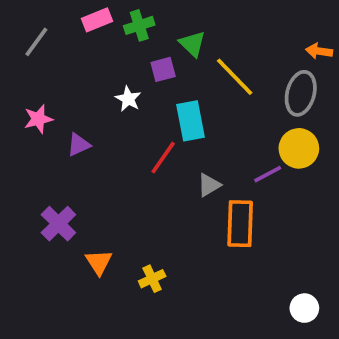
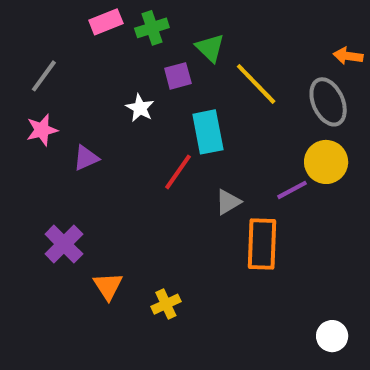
gray line: (36, 42) -> (44, 76), moved
gray ellipse: (301, 93) -> (328, 102), turned -39

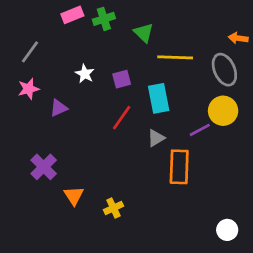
purple square: (178, 76) -> (122, 79), moved
yellow line: (256, 84) -> (175, 57), turned -44
white star: (140, 108) -> (85, 74), moved
cyan rectangle: (208, 132) -> (159, 98), moved

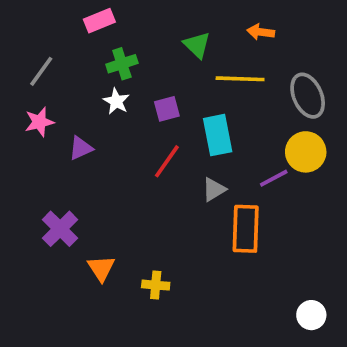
green cross: (104, 19) -> (122, 64), moved
orange arrow: (238, 38) -> (261, 32), moved
yellow cross: (113, 208) -> (156, 285), turned 30

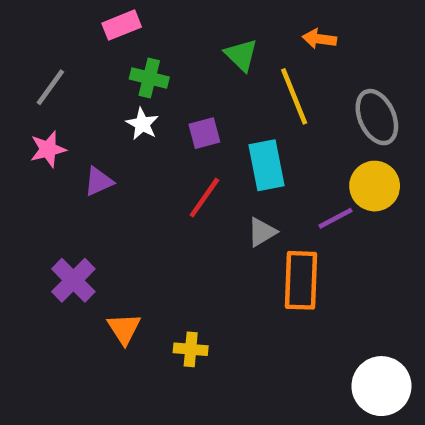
green cross: (122, 64) -> (149, 78), turned 32
yellow line: (240, 79) -> (294, 96), turned 66
white circle: (311, 315) -> (381, 386), size x1.6

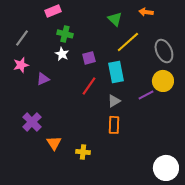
orange arrow: (319, 39) -> (146, 12), moved
green triangle: (241, 55) -> (115, 19), moved
yellow line: (294, 96) -> (128, 42), turned 70
orange rectangle: (301, 280) -> (114, 125), moved, size x0.7

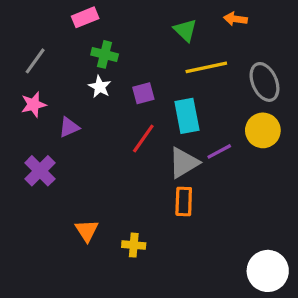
yellow line: (128, 42) -> (206, 67), turned 30
purple line: (146, 95) -> (219, 151), moved
gray triangle: (114, 101) -> (184, 163), size x1.5
purple cross: (32, 122) -> (40, 171), moved

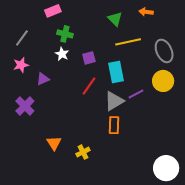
yellow cross: (134, 245) -> (83, 152), turned -32

